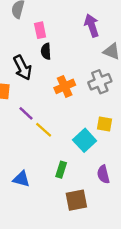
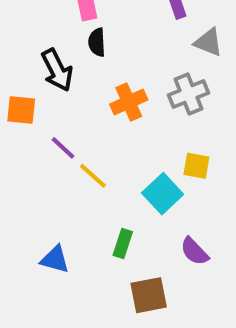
purple semicircle: (103, 174) -> (194, 251), turned -30

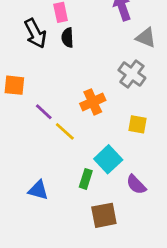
black arrow: (57, 70) -> (35, 33), moved
gray cross: (188, 94) -> (132, 74), turned -32
orange cross: (129, 102) -> (93, 102), moved
cyan square: (163, 194) -> (108, 159), moved

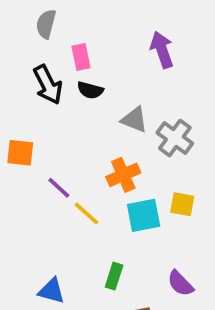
black semicircle: (68, 38) -> (90, 90), turned -72
gray triangle: (146, 38) -> (134, 120), moved
cyan square: (108, 159) -> (144, 215), moved, turned 32

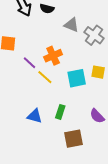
orange cross: (123, 175) -> (53, 56), moved
blue triangle: (52, 291) -> (35, 116), moved

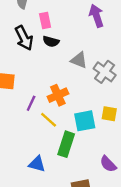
purple line: (30, 63) -> (31, 103), turned 72
green rectangle: (60, 112) -> (66, 144), moved, size x1.5

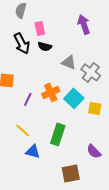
yellow line: (49, 120) -> (23, 130), moved
cyan square: (85, 121) -> (74, 98), moved, turned -36

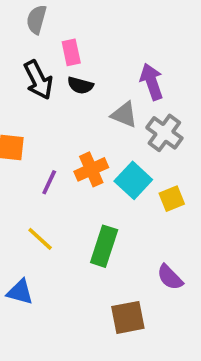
purple arrow: (84, 24) -> (152, 82), moved
yellow square: (95, 108) -> (172, 199), turned -32
blue triangle: (33, 151) -> (20, 292), moved

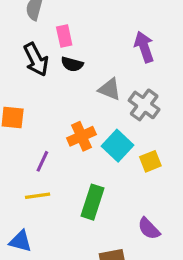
purple arrow: (152, 82) -> (144, 47), moved
purple line: (49, 182) -> (42, 161), moved
yellow line: (40, 239) -> (38, 196), turned -50

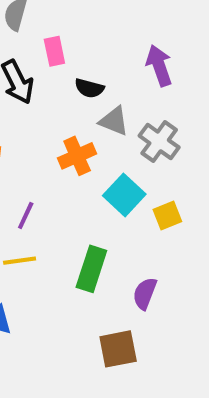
black semicircle: (72, 64) -> (89, 88), moved
orange cross: (81, 136) -> (77, 156), moved
purple semicircle: (149, 229) -> (145, 293), moved, turned 65

